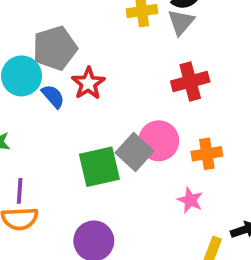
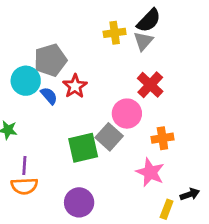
red cross: (190, 81) -> (150, 85), turned -32
pink circle: (159, 141) -> (127, 114), moved
pink star: (190, 200) -> (150, 172), size x1.5

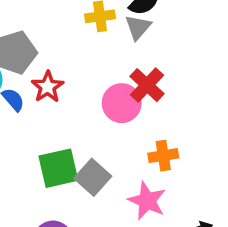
pink circle: (127, 114) -> (122, 103), moved
gray square: (109, 137) -> (93, 177), moved

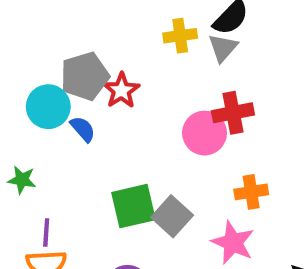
red cross: (147, 85) -> (233, 113), turned 36
red star: (48, 87) -> (121, 90), moved

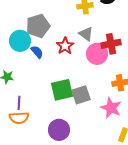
gray triangle: (223, 48) -> (86, 34), moved, turned -35
red star: (121, 90) -> (65, 46), moved
gray square: (172, 216) -> (81, 95), turned 30

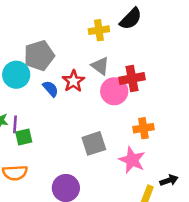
blue semicircle: (37, 52) -> (51, 89), moved
green square: (62, 90) -> (24, 137), moved, size x0.6
purple line: (19, 103) -> (15, 124), moved

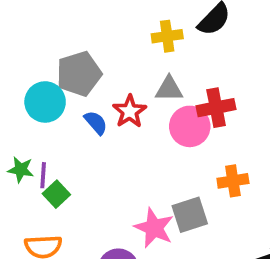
gray triangle: (100, 66) -> (169, 89), turned -36
green square: (24, 137) -> (56, 194), turned -30
gray square: (94, 143) -> (190, 215), moved
pink star: (132, 160) -> (154, 228), moved

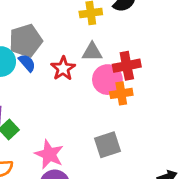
blue semicircle: (96, 123) -> (27, 63), moved
orange cross: (233, 181) -> (121, 93), moved
pink star: (154, 228) -> (49, 154), moved

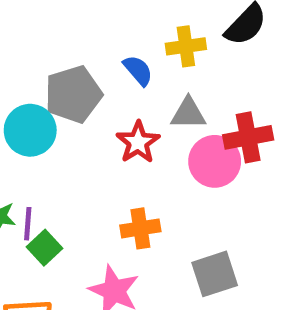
blue semicircle: (27, 63) -> (138, 70), moved
orange cross: (121, 93) -> (140, 228), moved

